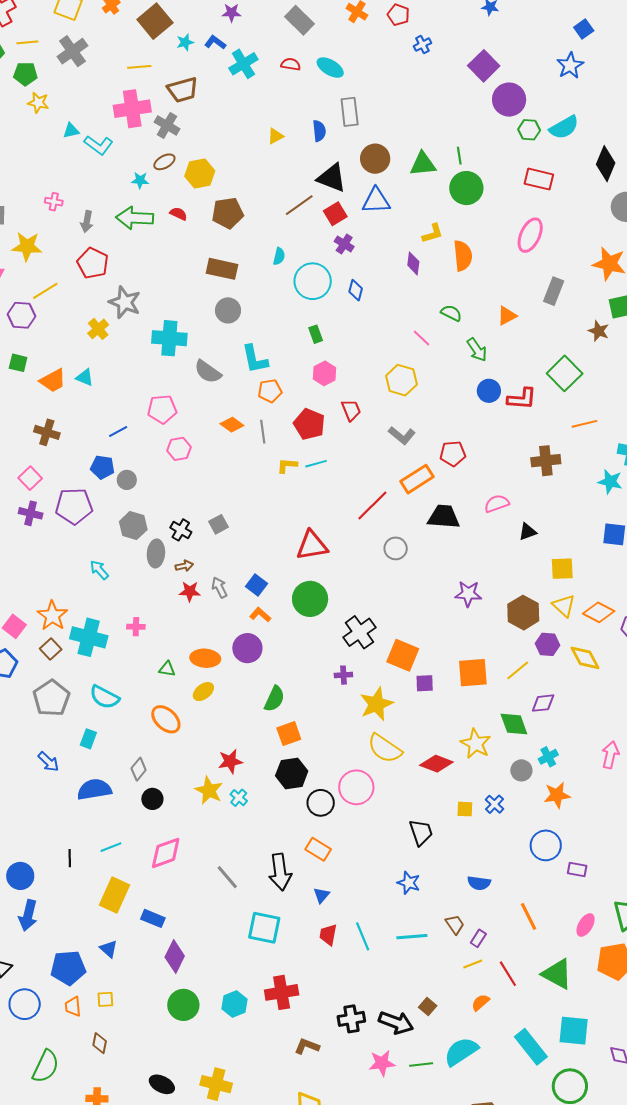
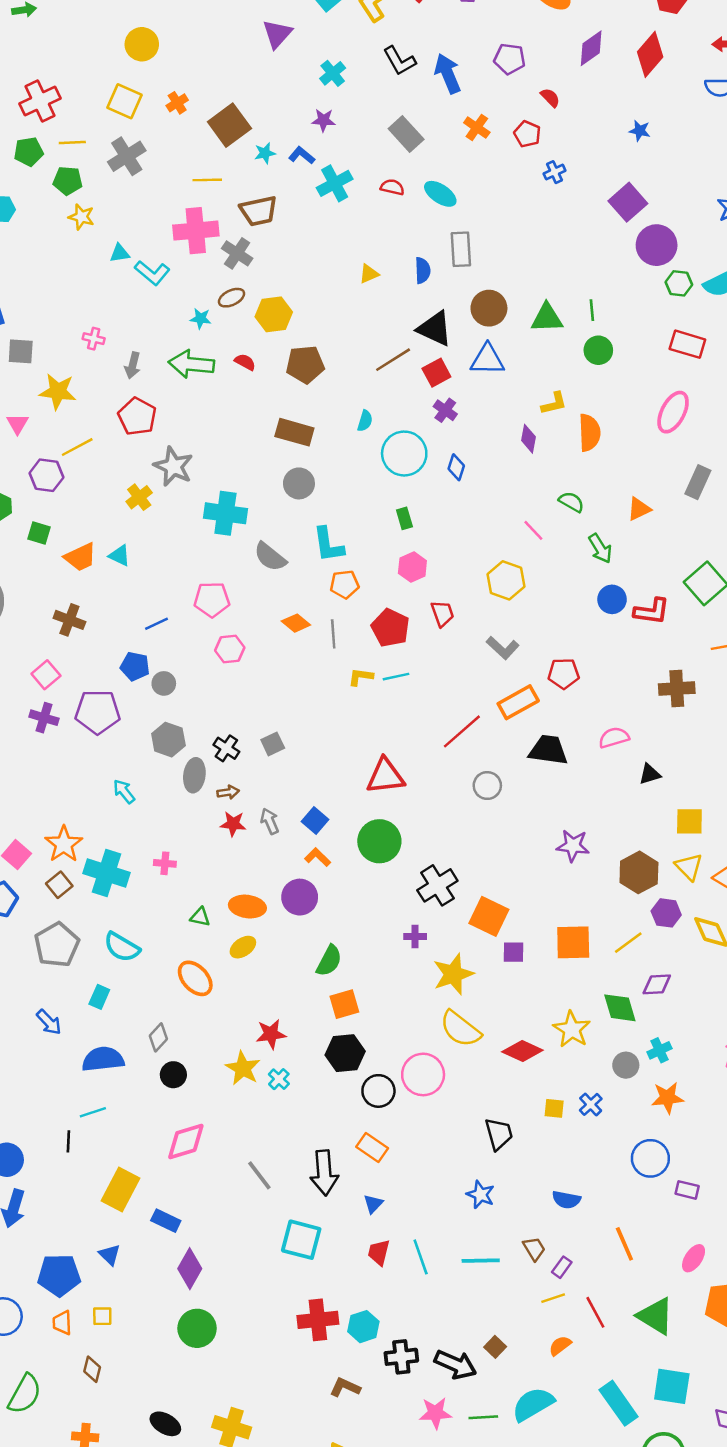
green circle: (466, 188) -> (598, 350), size x0.7
cyan line: (111, 847) -> (93, 1112), moved
cyan hexagon: (235, 1004) -> (363, 1327), moved

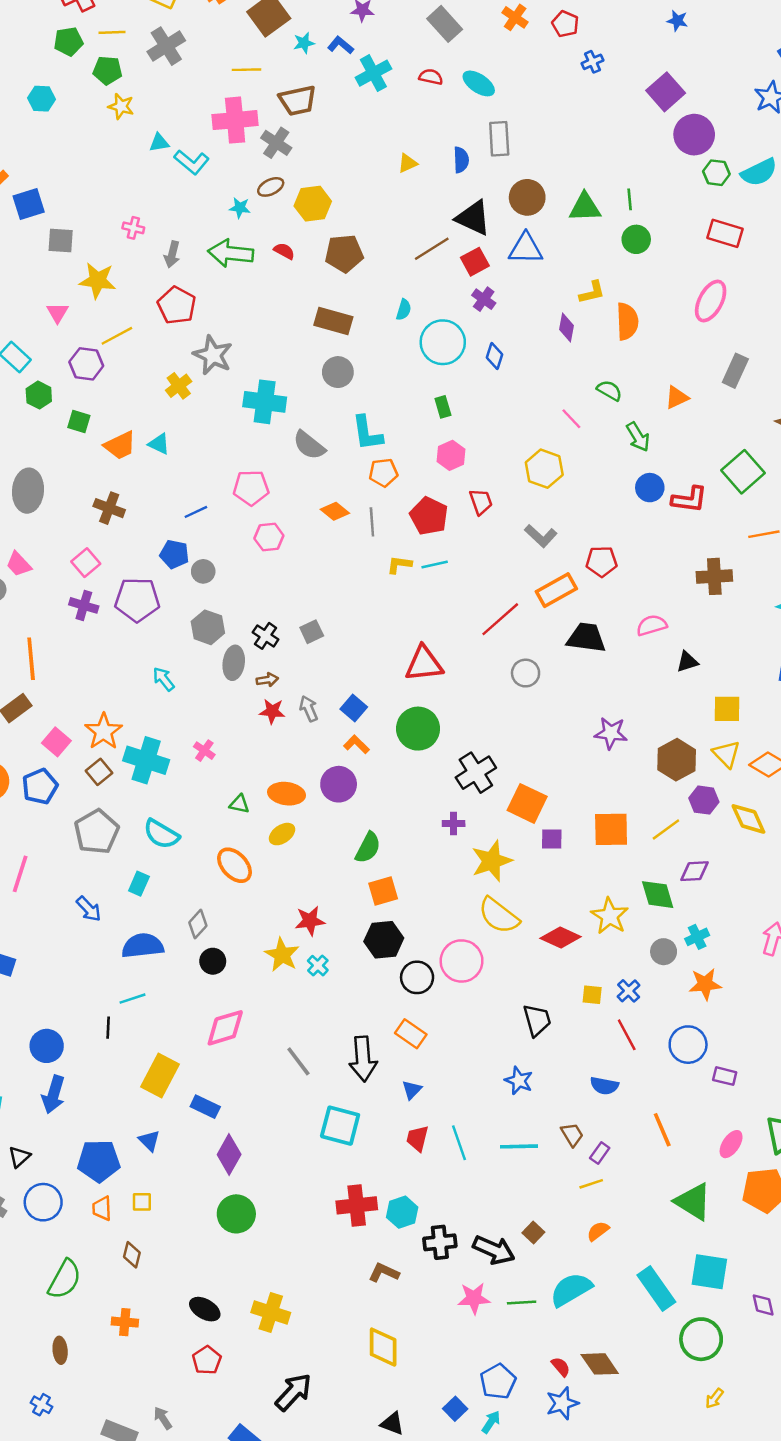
pink cross: (165, 863) -> (204, 751), turned 30
red line: (595, 1312) -> (627, 1035), moved

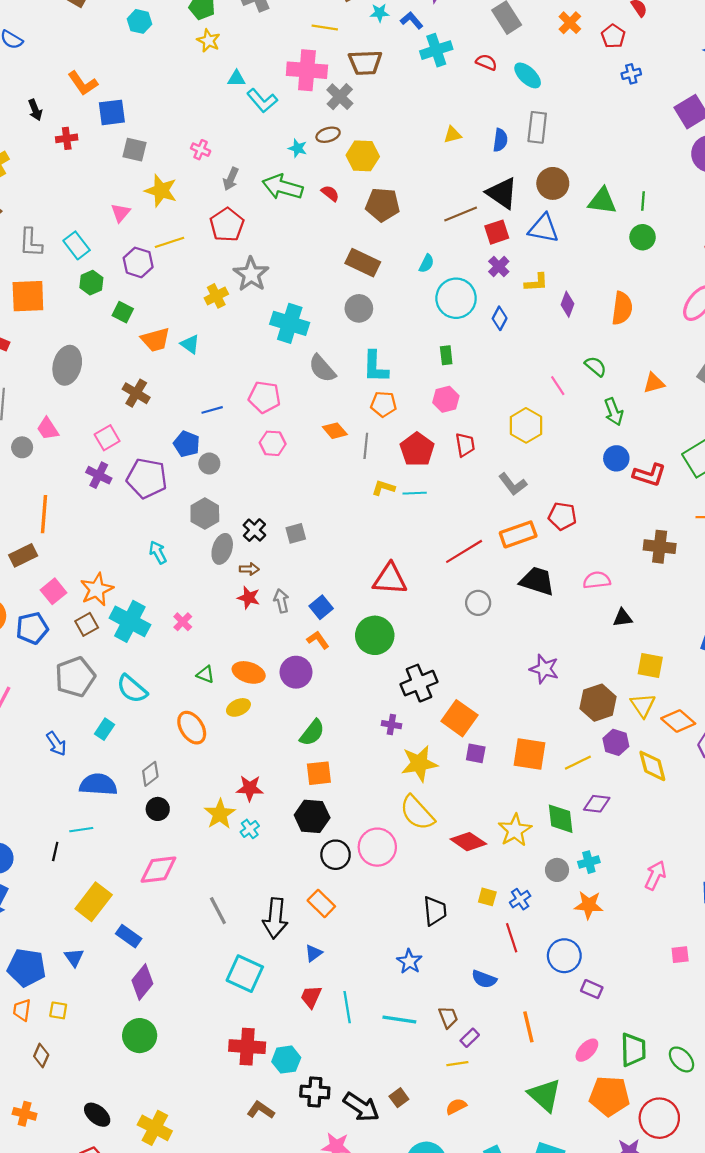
yellow L-shape: (592, 292) -> (536, 283), moved

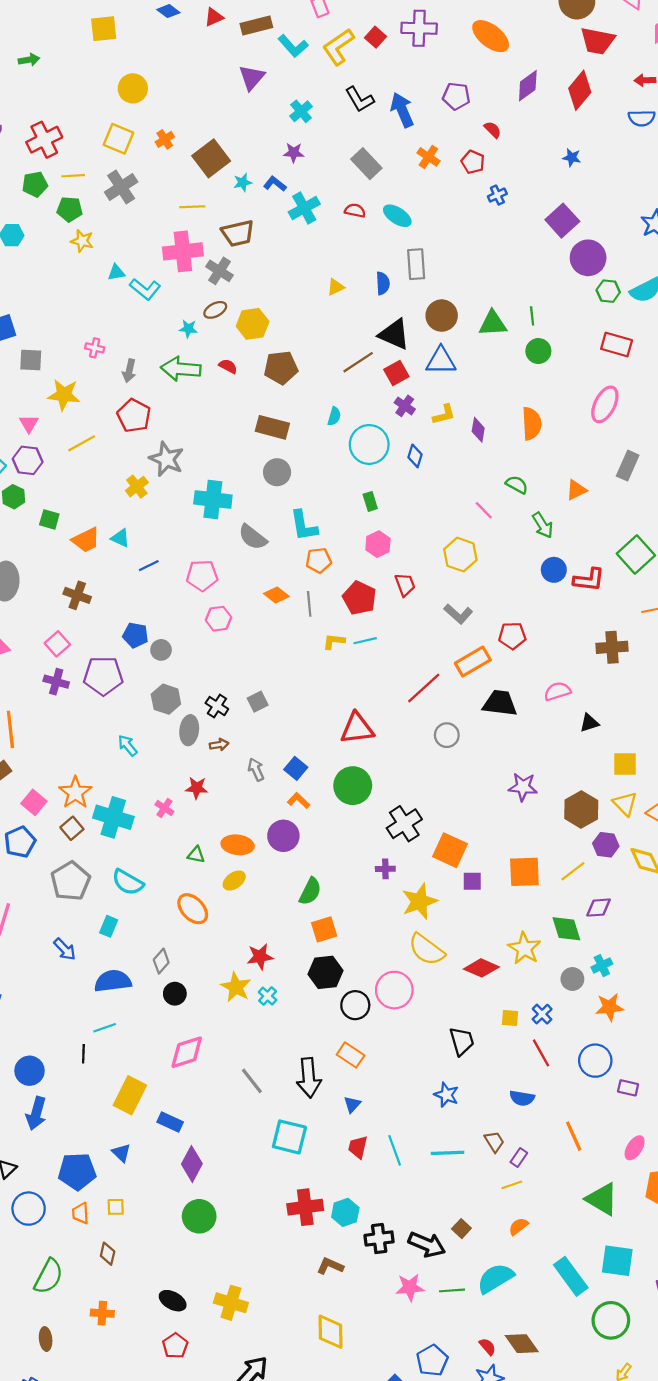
purple hexagon: (138, 262) -> (28, 460), moved
blue line: (212, 410) -> (149, 566), moved
red star: (249, 598) -> (197, 788), moved

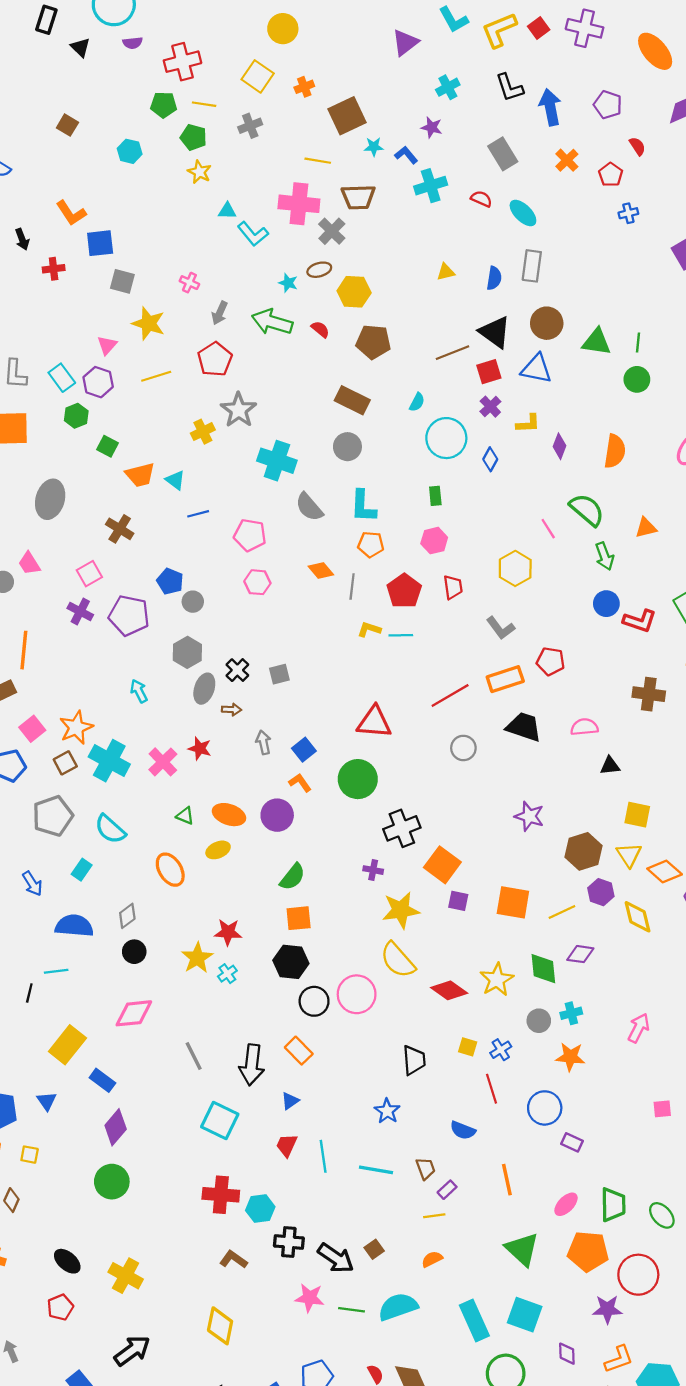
gray cross: (121, 187) -> (250, 126), size x0.7
green semicircle: (517, 485) -> (587, 510), size x1.6
pink cross: (164, 808) -> (163, 762), size x1.5

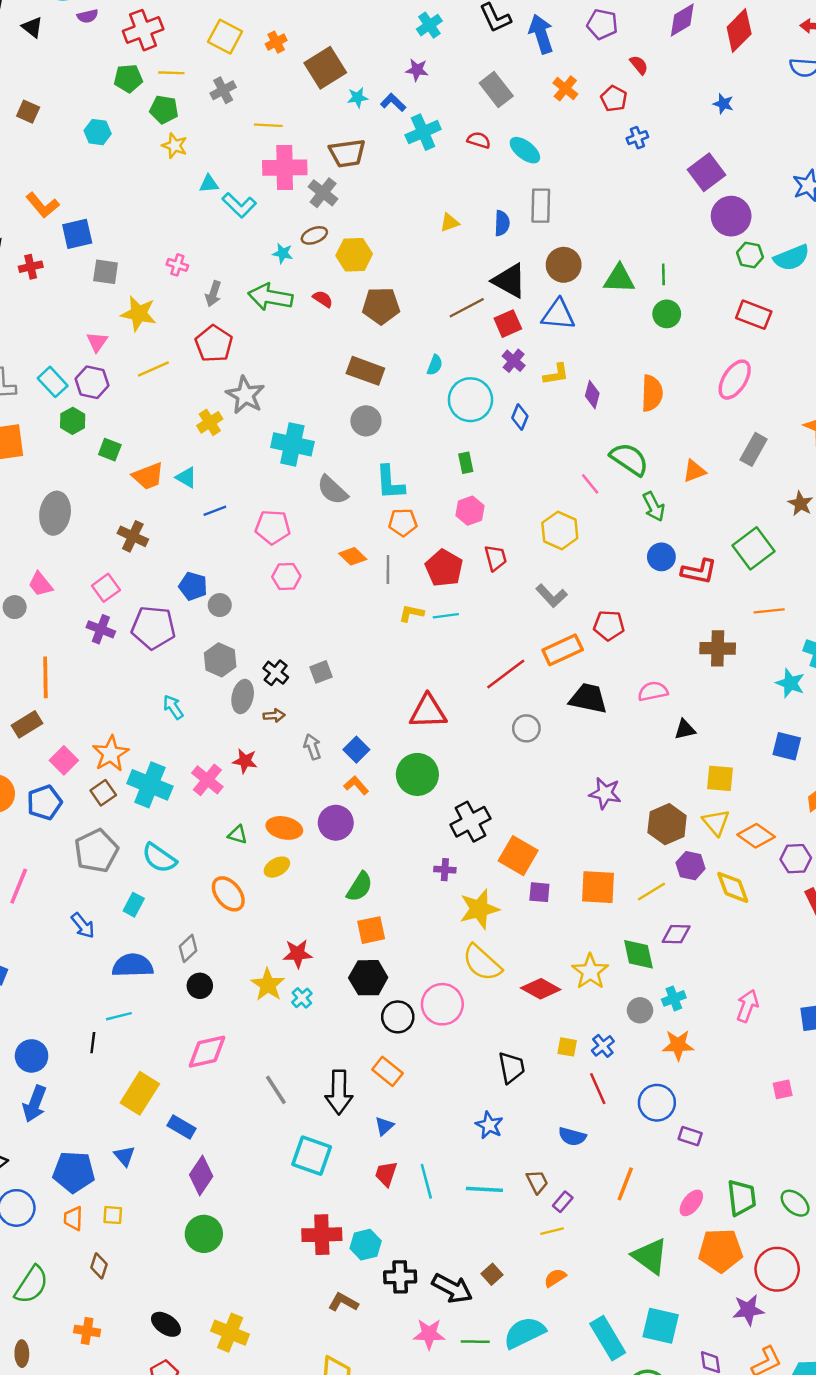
yellow line: (318, 161) -> (268, 125), moved
orange line: (507, 1180) -> (625, 1184), turned 40

